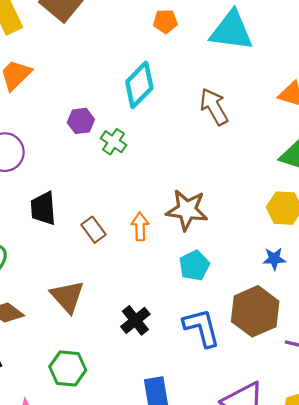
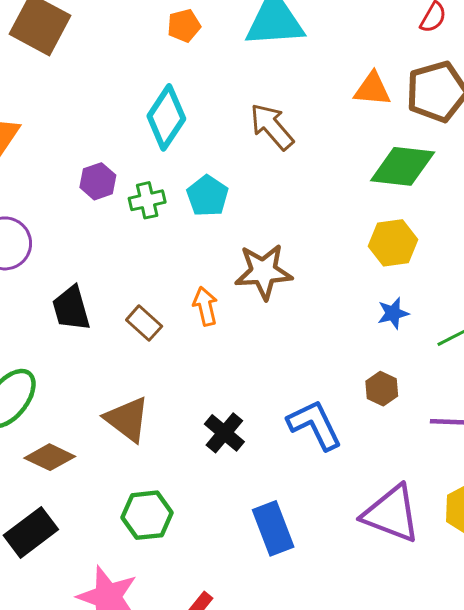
green cross: (113, 142) -> (147, 200), turned -35
cyan pentagon: (194, 265) -> (207, 196), moved
brown hexagon: (255, 311) -> (382, 389), size x0.5

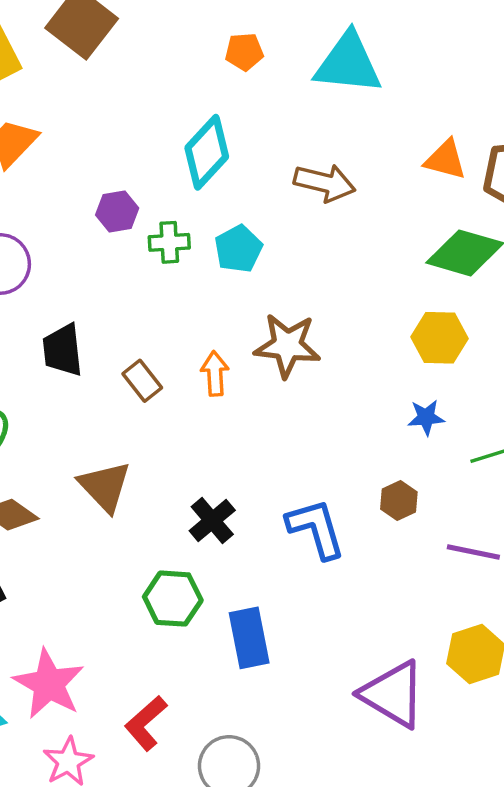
brown arrow: (272, 127) -> (325, 183), turned 135
purple triangle: (391, 514) -> (393, 694), moved
green hexagon: (147, 515) -> (173, 599), moved

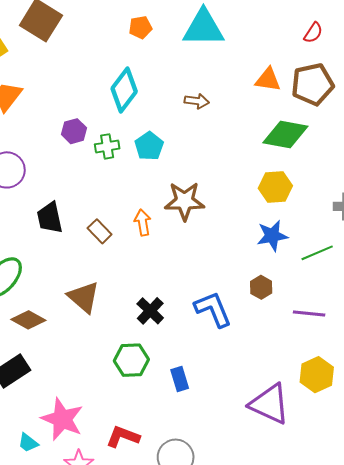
brown arrow: (325, 183) -> (197, 101), size x0.7
blue star: (426, 417) -> (272, 236), size x1.4
blue rectangle: (249, 638) -> (180, 379), size x0.7
red L-shape: (146, 723) -> (123, 437), turned 68

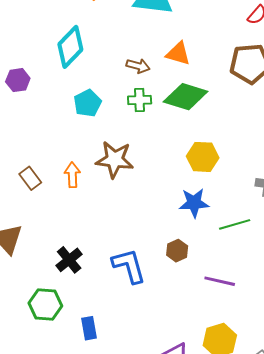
orange triangle: (268, 80) -> (178, 54), moved
green diamond: (285, 134) -> (186, 97), moved
green cross: (107, 146) -> (140, 100), moved

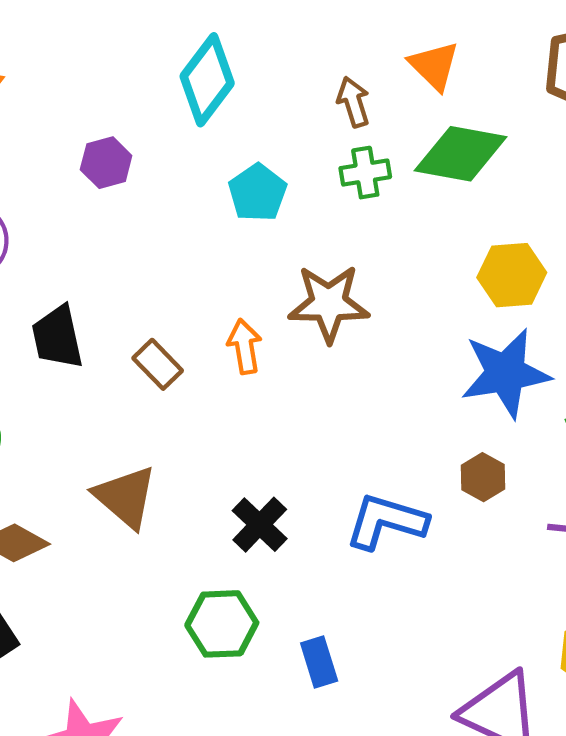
orange triangle: (178, 54) -> (434, 66), turned 36
brown arrow: (138, 66) -> (353, 102), turned -115
blue star: (194, 203) -> (506, 373), size x1.4
blue L-shape: (129, 266) -> (386, 521), turned -51

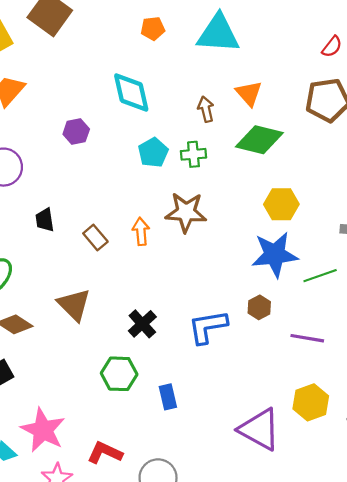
cyan diamond: (207, 80) -> (131, 92), turned -54
green cross: (365, 173) -> (193, 154), moved
black trapezoid: (57, 337) -> (45, 220), size x0.7
blue L-shape: (386, 521) -> (208, 327), turned -30

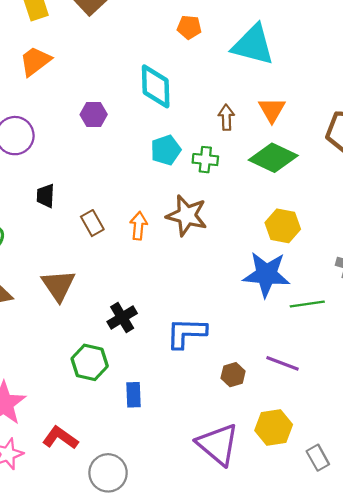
brown hexagon: (259, 307) -> (233, 375), moved

